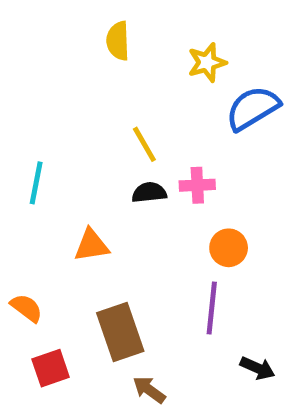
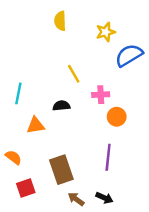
black semicircle: (149, 192) -> (61, 106), moved
orange triangle: (91, 245) -> (36, 125), moved
orange circle: (229, 248) -> (117, 117), moved
black arrow: (257, 368) -> (104, 198), moved

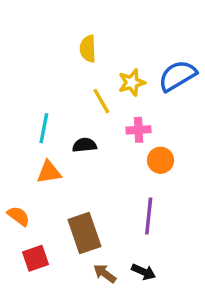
yellow semicircle: (60, 21) -> (88, 49), moved
yellow star: (106, 32) -> (132, 83), moved
cyan line: (18, 93) -> (44, 128), moved

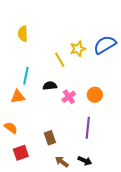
yellow semicircle: (88, 49) -> (23, 34), moved
pink cross: (139, 130) -> (69, 97), moved, turned -32
orange triangle: (49, 172) -> (18, 97), moved
brown rectangle: (84, 233) -> (50, 138), size x0.6

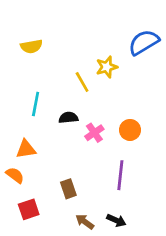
yellow semicircle: (23, 34) -> (31, 46), turned -98
blue semicircle: (105, 45) -> (144, 42), moved
orange triangle: (18, 97) -> (26, 149), moved

